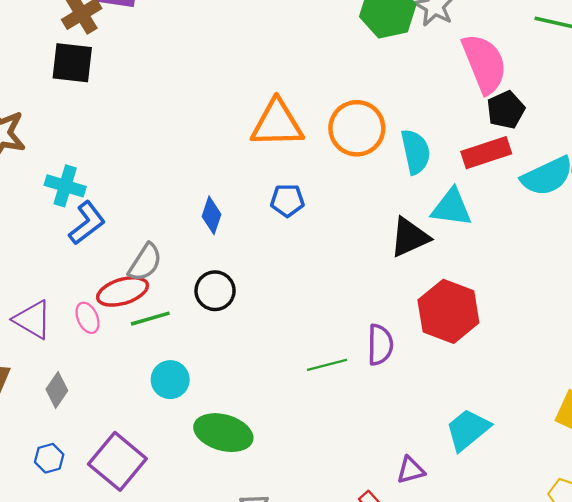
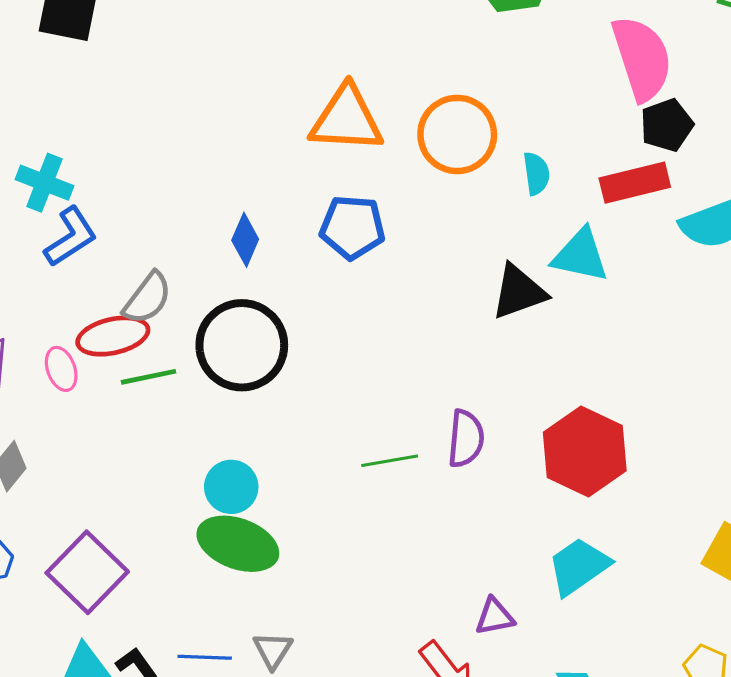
cyan semicircle: (416, 152) -> (536, 174), size x0.7
blue pentagon: (287, 200) -> (352, 227), size x1.4
black circle: (215, 291) -> (242, 345), size x1.6
red hexagon: (448, 311) -> (585, 451), moved
cyan circle: (170, 380) -> (231, 487), moved

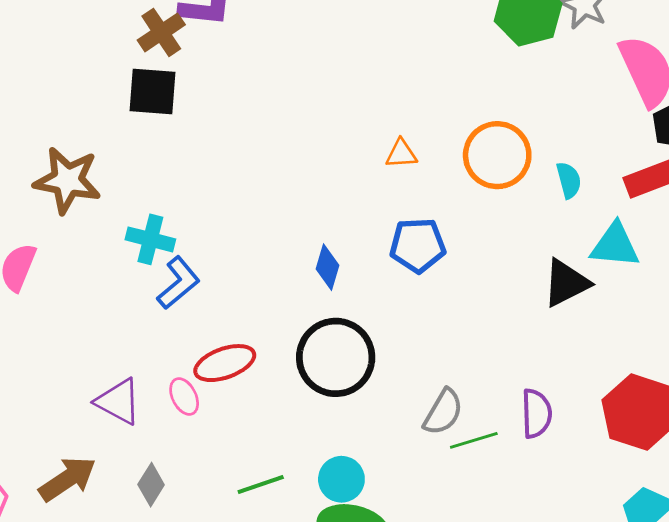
orange triangle: (347, 119) -> (401, 154), size x0.5
gray semicircle: (147, 298) -> (443, 412), moved
green line: (149, 377) -> (261, 484), moved

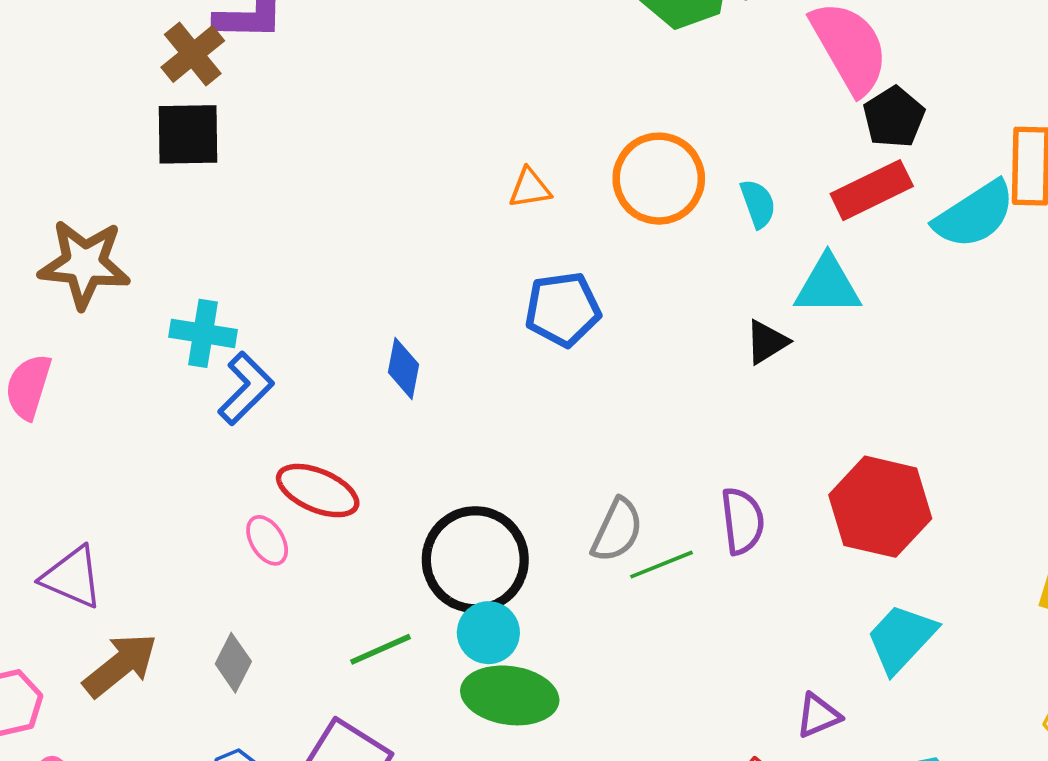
blue diamond: (328, 267) -> (403, 368), moved
black triangle: (566, 283) -> (767, 342), size x0.7
black circle: (336, 357) -> (475, 560), moved
red ellipse: (225, 363) -> (318, 491), turned 48
purple triangle: (118, 402) -> (72, 577), moved

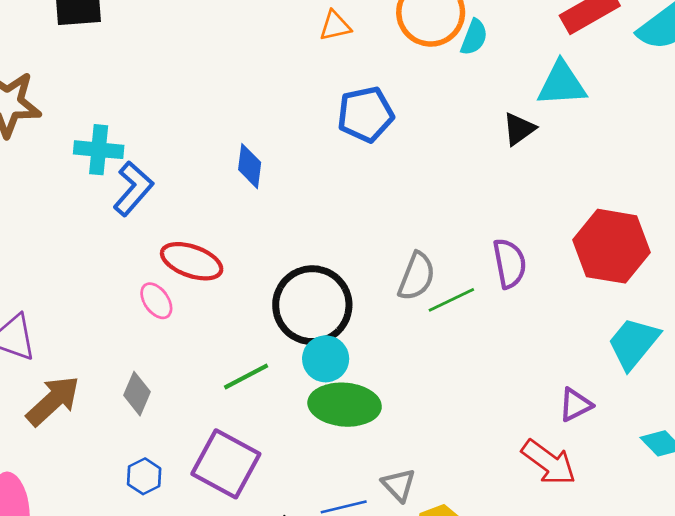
cyan semicircle: (758, 204) -> (474, 37), moved, turned 45

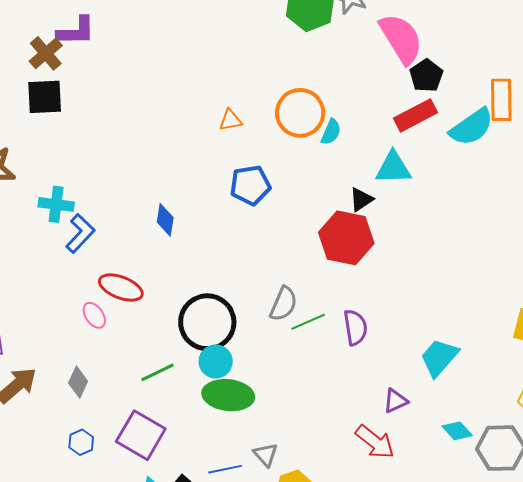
red hexagon: (611, 246) -> (346, 238), moved
purple semicircle: (509, 263) -> (355, 327), moved

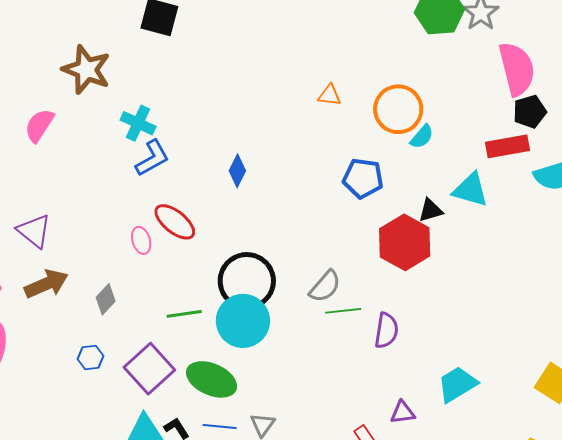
blue pentagon: (250, 185) -> (363, 178), moved
cyan circle: (216, 361) -> (243, 321), size x1.6
green ellipse: (228, 395) -> (212, 379), moved

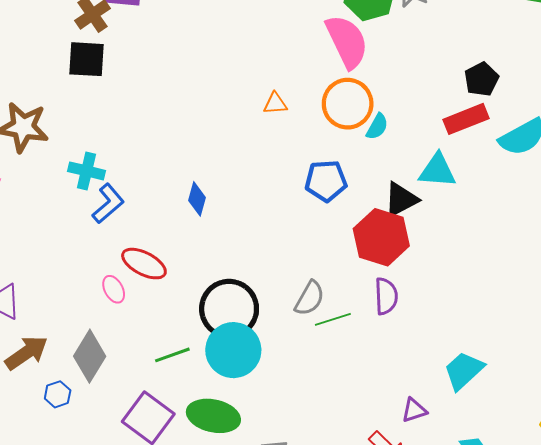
pink semicircle: (517, 69) -> (347, 42), moved
black triangle: (430, 210) -> (401, 199), size x1.4
gray diamond: (106, 299) -> (90, 356), size x1.6
purple semicircle: (386, 330) -> (386, 296), moved
blue hexagon: (90, 357) -> (58, 394), moved

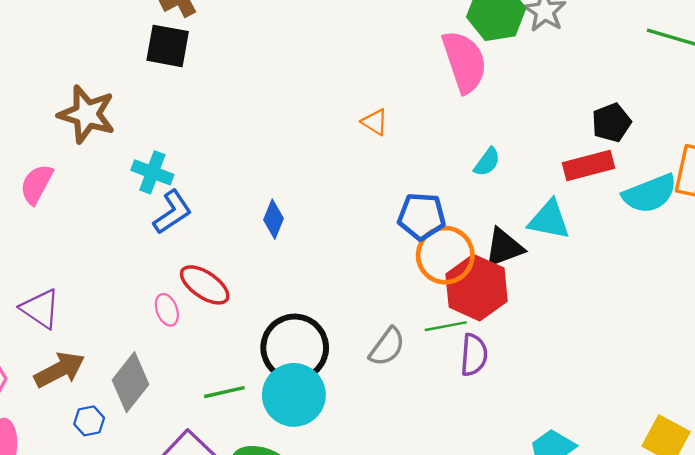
orange triangle: (275, 104) -> (375, 122), turned 30
orange circle: (348, 104) -> (445, 255), moved
green line: (333, 319) -> (446, 326), moved

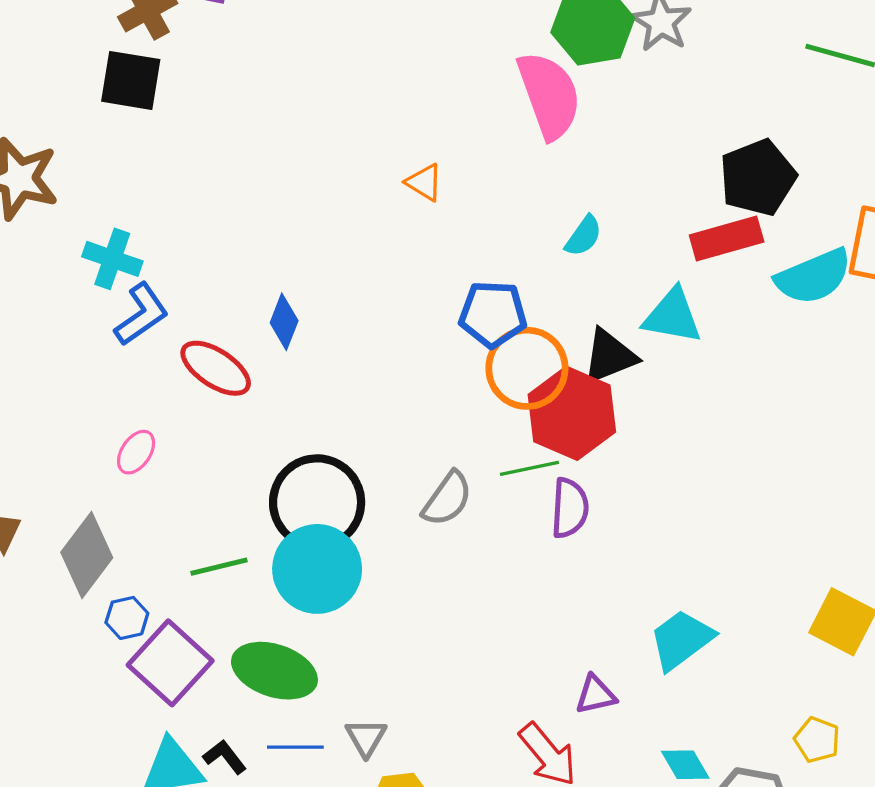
black pentagon: (611, 123) -> (758, 178), size x1.4
red ellipse: (205, 285) -> (216, 368), moved
pink ellipse: (167, 310) -> (136, 452), turned 56
blue hexagon: (89, 421) -> (127, 618), moved

